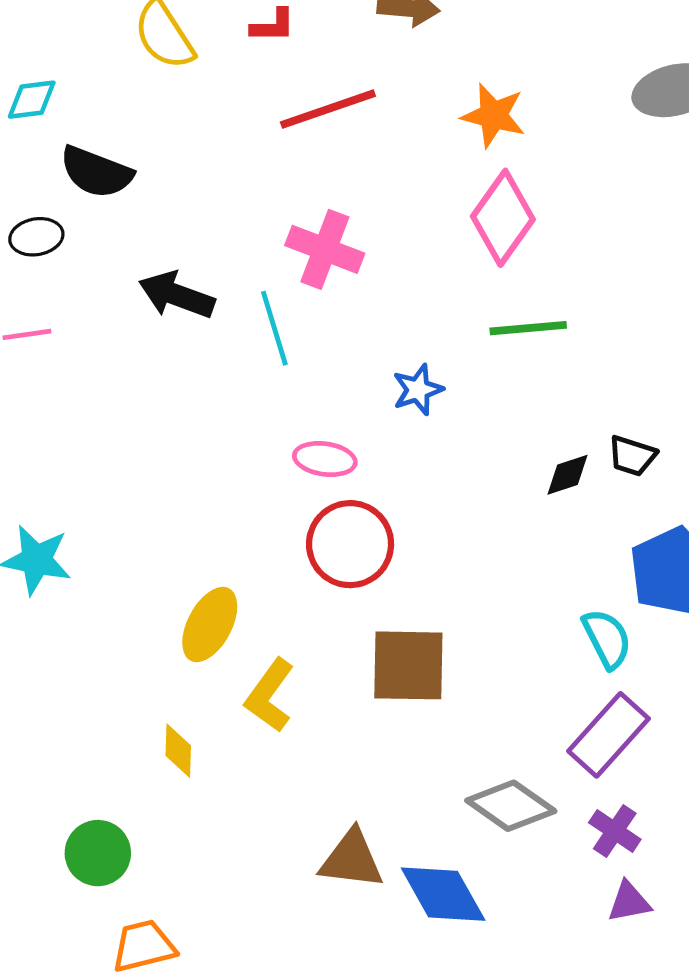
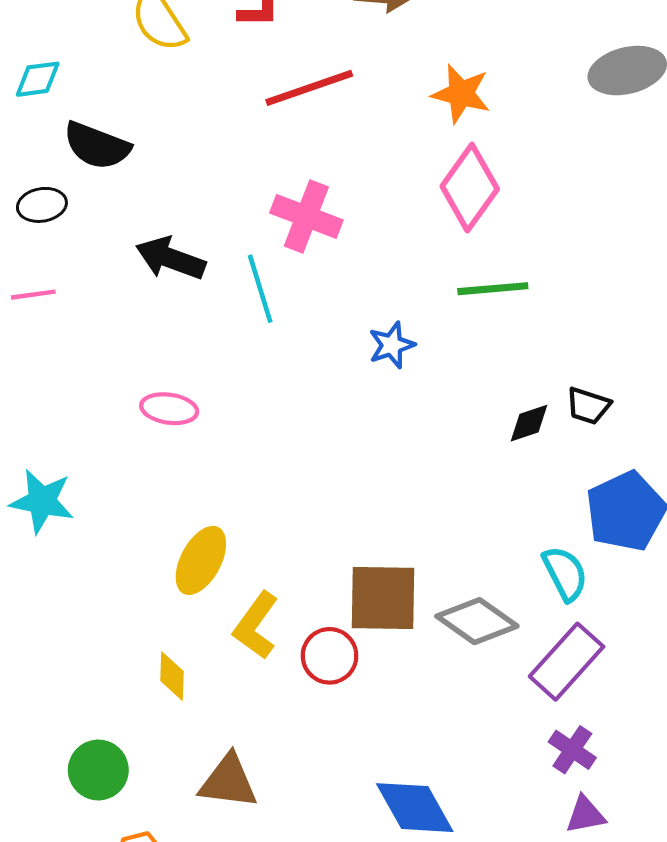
pink ellipse: (325, 459) -> (169, 409), moved
red circle: (350, 544) -> (330, 656), moved, size x0.7
gray diamond: (511, 806) -> (477, 621), moved
brown triangle: (352, 859) -> (228, 782), moved

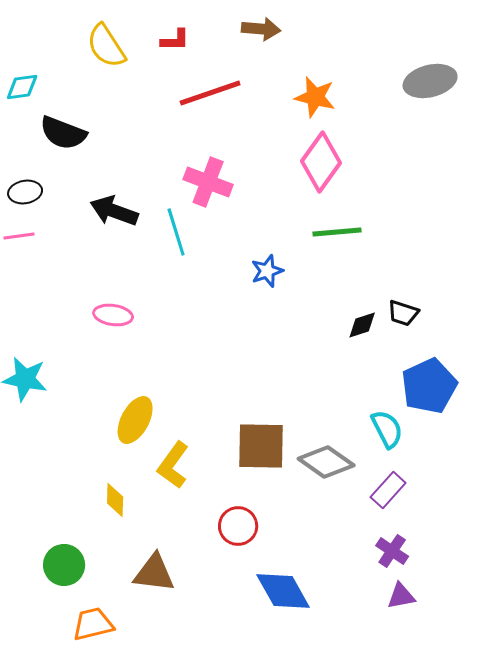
black ellipse: (42, 205) -> (25, 192), moved
red circle: (330, 656) -> (238, 526), moved
purple rectangle: (567, 662) -> (388, 490), size x0.7

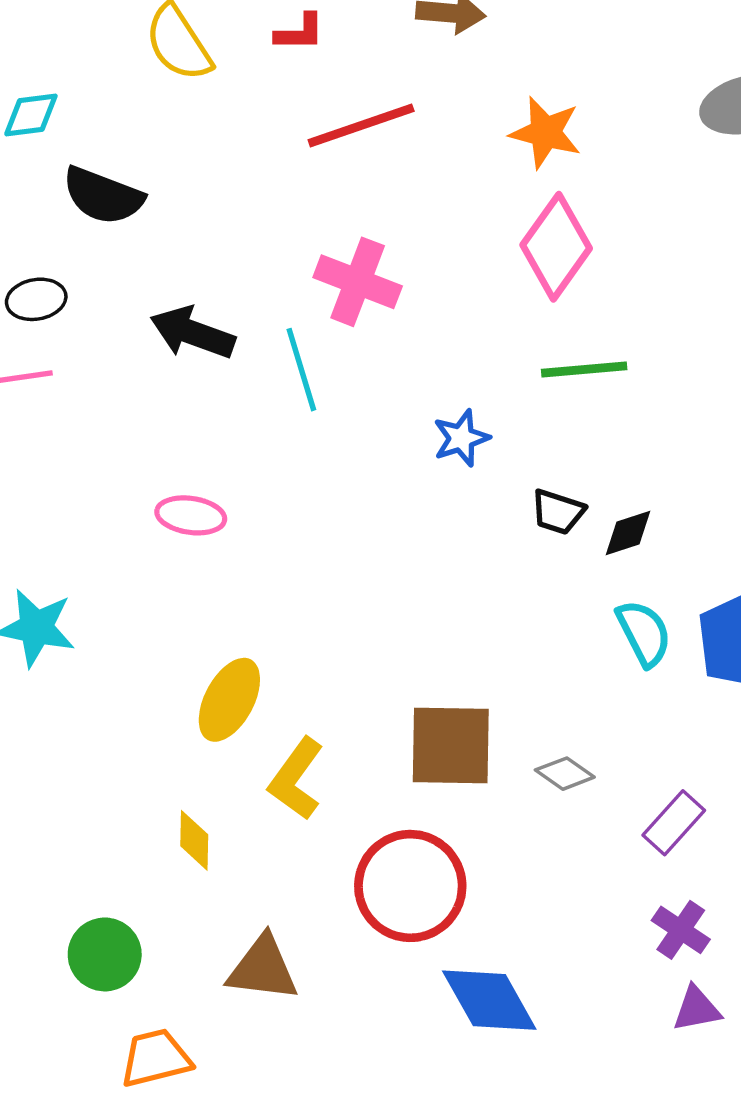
black trapezoid: (403, 313) -> (558, 512), moved
cyan semicircle: (387, 429) -> (644, 633), moved
gray diamond: (326, 462) -> (565, 774), size x0.6
red circle: (238, 526) -> (410, 886), size x1.6

